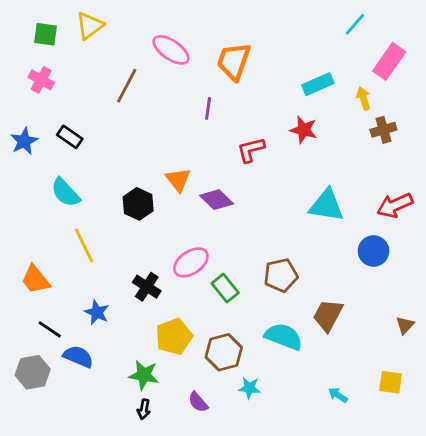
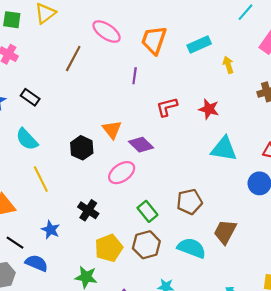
cyan rectangle: (318, 84) -> (199, 44), moved
yellow arrow: (363, 98) -> (228, 65), moved
red star: (304, 130) -> (209, 109), moved
pink ellipse: (191, 262) -> (122, 173), moved
brown hexagon: (224, 352) -> (146, 245), moved

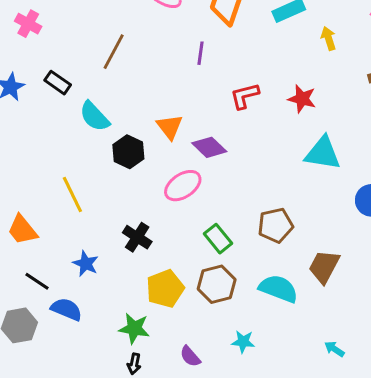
brown line: (73, 58) -> (114, 52), moved
cyan semicircle: (27, 139) -> (94, 116), moved

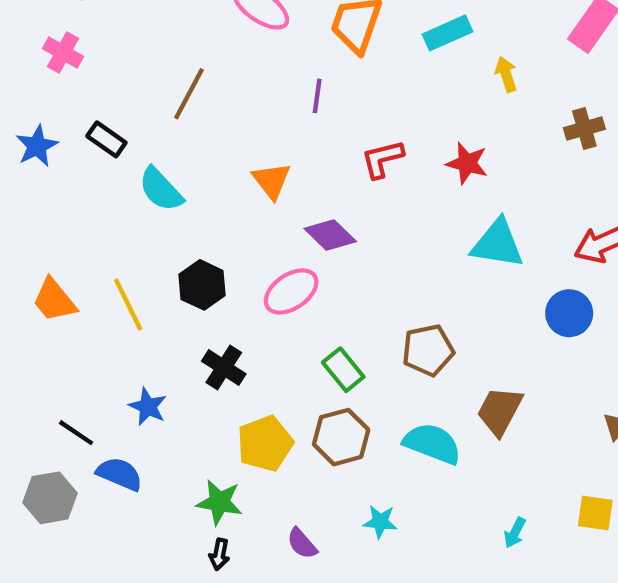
orange triangle: (170, 127) -> (272, 181), moved
black hexagon: (128, 152) -> (202, 285), moved
orange trapezoid: (22, 230) -> (54, 300), moved
cyan arrow: (334, 349) -> (515, 533), turned -96

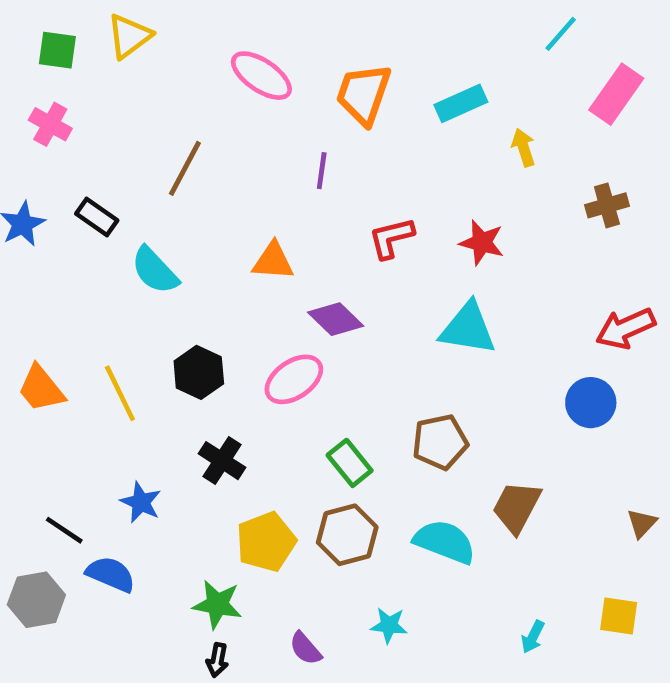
orange triangle: (272, 181) -> (273, 261), turned -48
cyan triangle: (497, 244) -> (468, 328), moved

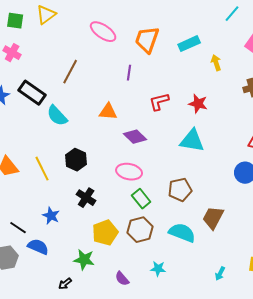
black rectangle: (97, 217) -> (32, 93), size x1.5
pink ellipse: (294, 379) -> (129, 172), moved, turned 45
black arrow: (217, 660) -> (65, 284), moved, turned 40

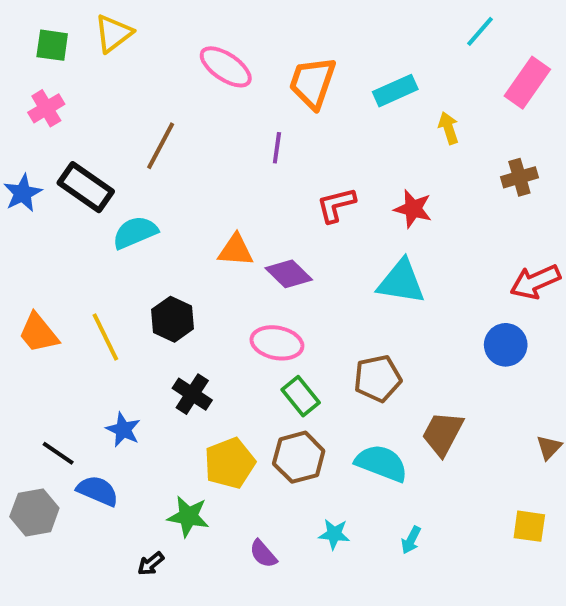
pink cross: (12, 53) -> (46, 108), turned 30
orange triangle: (108, 112) -> (236, 250), moved
cyan semicircle: (57, 116) -> (135, 232), turned 110
cyan arrow: (220, 274) -> (411, 540), moved

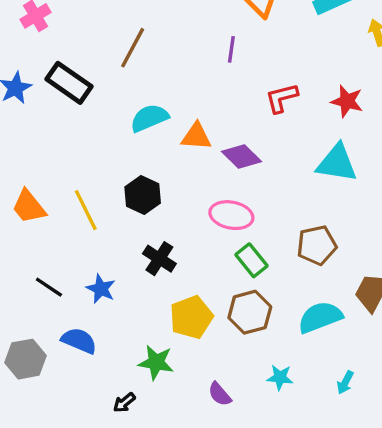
cyan semicircle: (135, 232) -> (149, 118), moved
black line: (58, 453) -> (49, 287), moved
cyan semicircle: (381, 463) -> (320, 317), turned -42

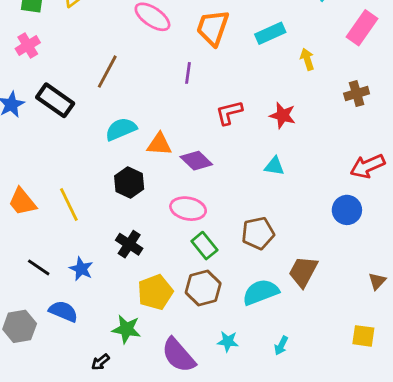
cyan triangle: (337, 163) -> (274, 166), size x0.6
black hexagon: (143, 195) -> (129, 183), moved
purple semicircle: (220, 394) -> (178, 355), size x1.8

